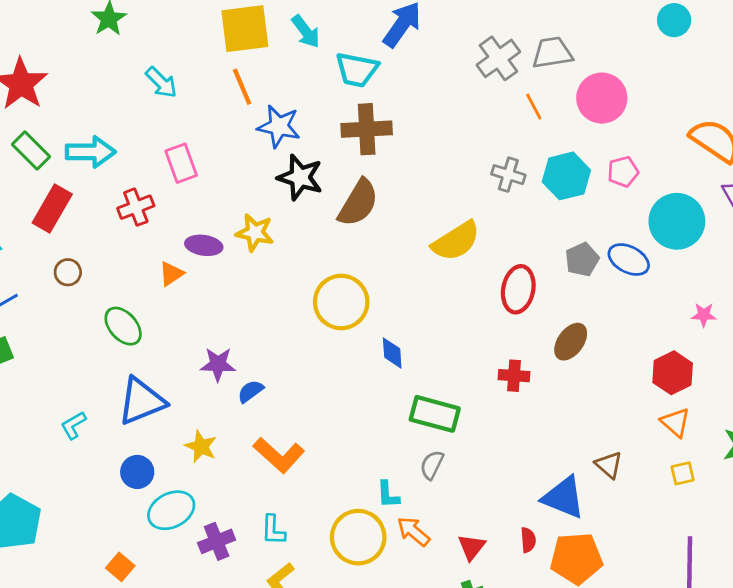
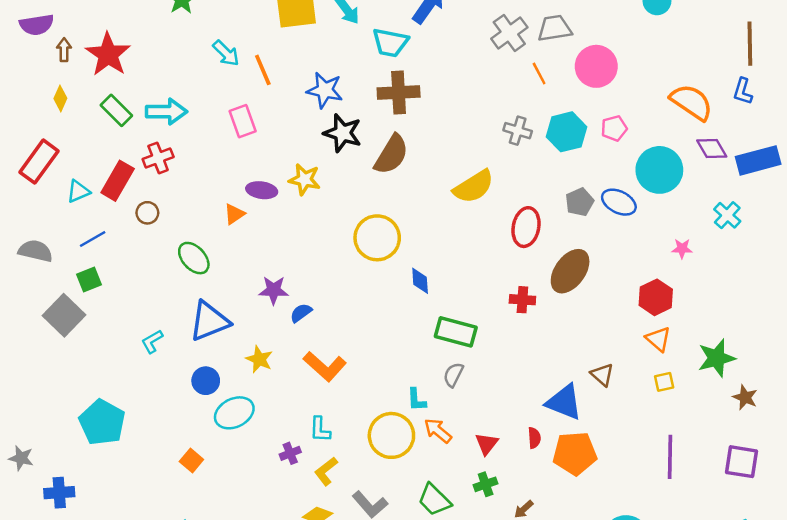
orange line: (242, 87) -> (263, 70), moved
red cross: (136, 207) -> (158, 158), moved
red rectangle: (52, 209) -> (118, 181), moved
brown ellipse: (571, 342) -> (570, 271), size x1.4
purple cross: (217, 541) -> (290, 453), moved, size x0.7

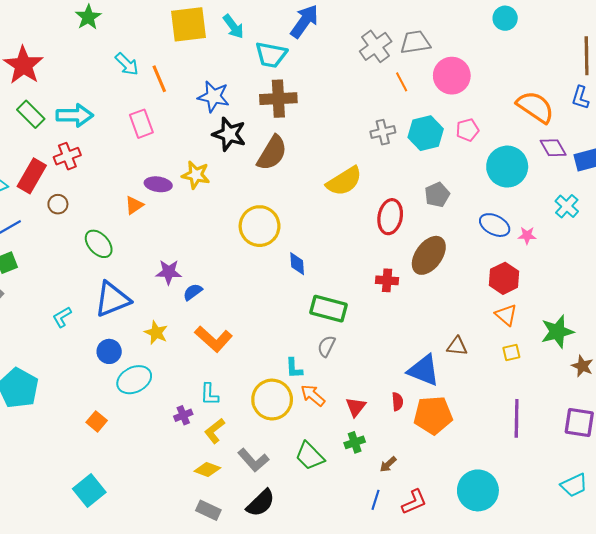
gray cross: (518, 131) -> (383, 132), turned -30
blue ellipse: (619, 202) -> (495, 225), moved
brown triangle: (602, 375) -> (457, 346), turned -35

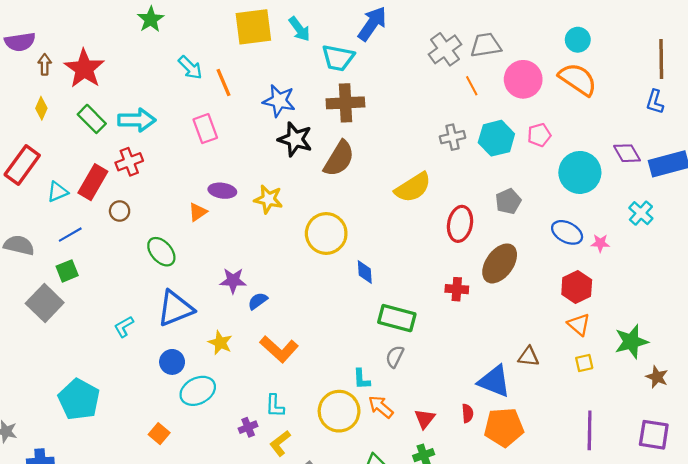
cyan circle: (505, 18) -> (578, 40), moved
orange semicircle: (535, 107) -> (578, 79), moved
yellow star: (196, 175) -> (268, 199), moved

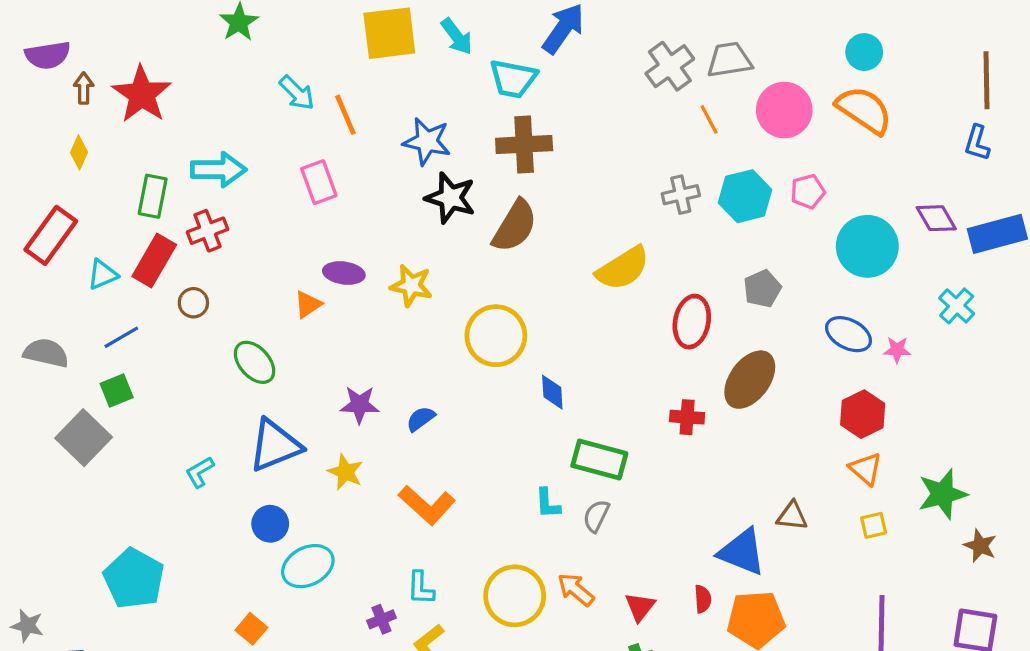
green rectangle: (92, 119) -> (153, 196), moved, turned 56
blue semicircle: (258, 301) -> (421, 419), moved
yellow star: (220, 343) -> (345, 472), moved
cyan L-shape: (362, 379) -> (548, 503), moved

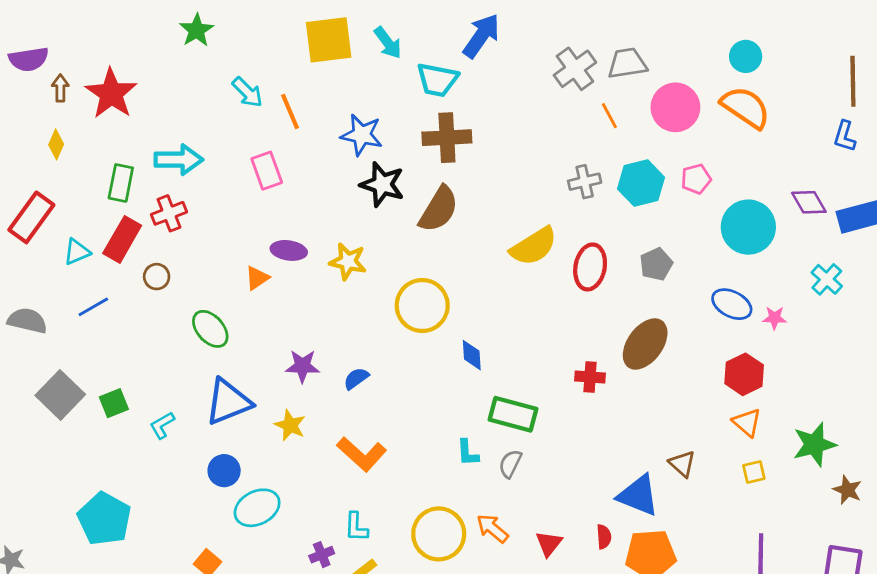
red ellipse: (692, 322) -> (590, 267), moved
green square: (117, 391) -> (114, 403), moved
brown triangle: (792, 516) -> (682, 464), turned 36

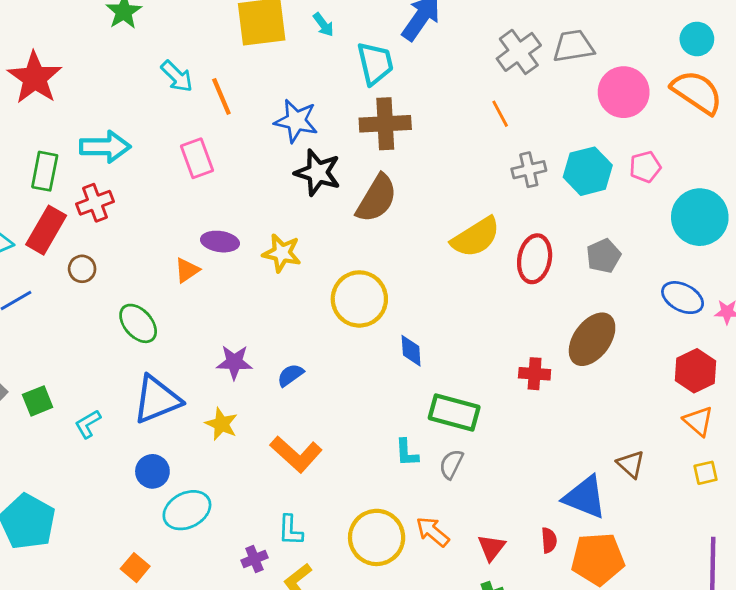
cyan arrow: (388, 43) -> (323, 25), size x0.7
cyan trapezoid: (437, 80) -> (375, 63), turned -114
orange line: (609, 116) -> (500, 114), moved

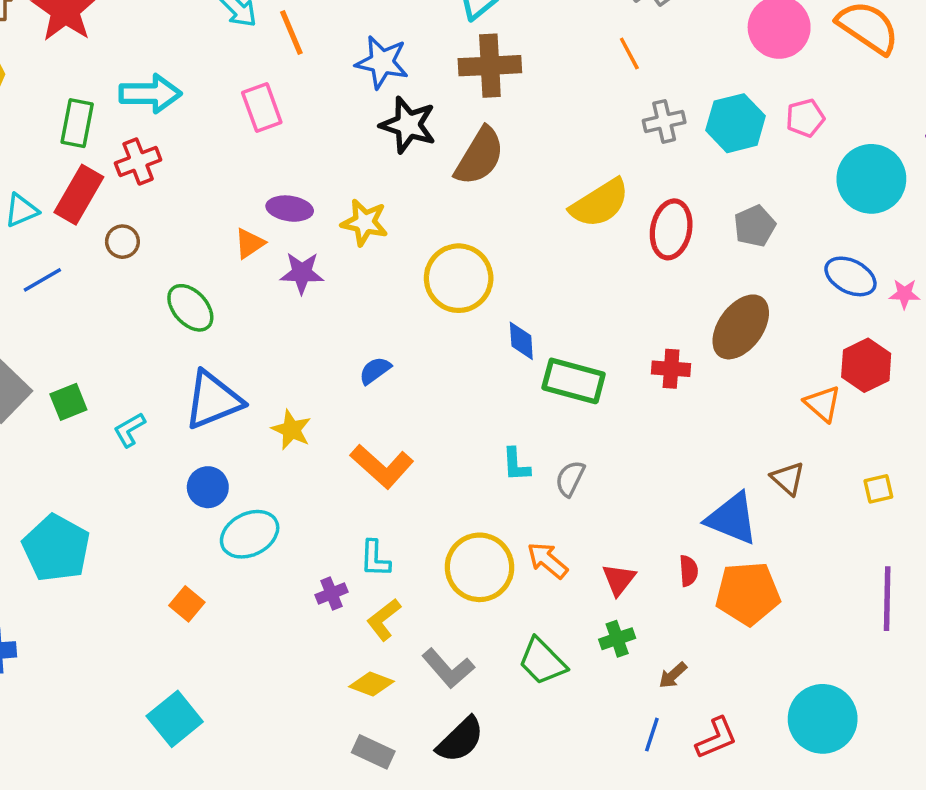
purple star: (234, 362) -> (302, 273), moved
green rectangle: (454, 412) -> (574, 381), moved
orange triangle: (698, 421) -> (823, 404), moved

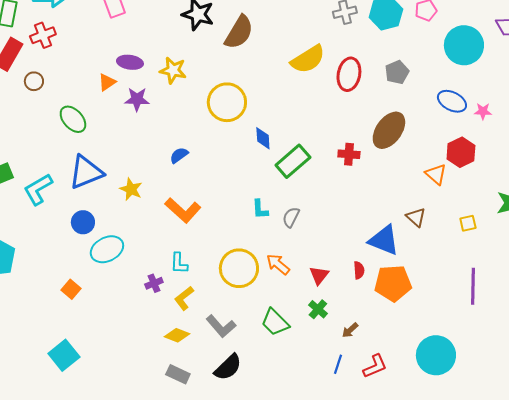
green rectangle: (574, 381) -> (293, 161), turned -56
cyan L-shape: (129, 430) -> (38, 189), size x1.6
green cross: (617, 639) -> (318, 309), turned -30

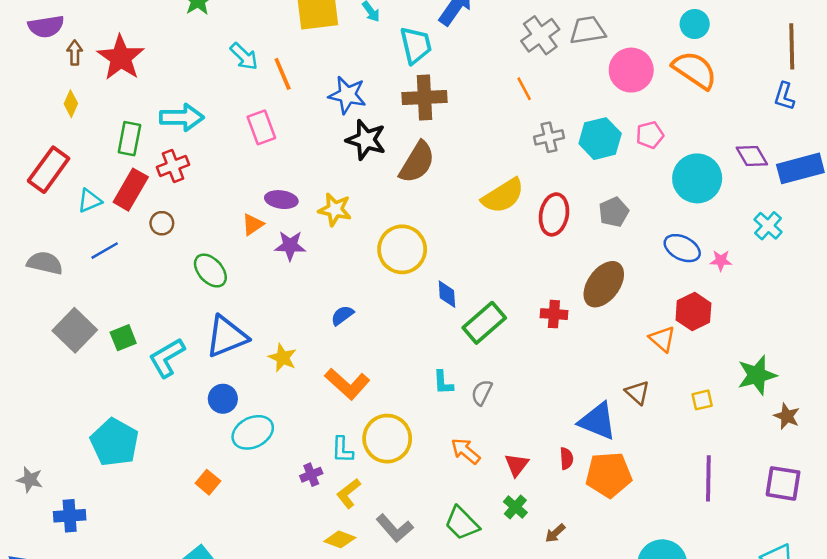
yellow circle: (239, 268) -> (387, 439), moved

